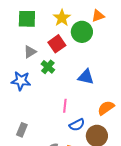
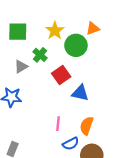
red square: (57, 44) -> (61, 75), moved
green cross: (48, 67) -> (40, 55), moved
orange semicircle: (106, 108) -> (87, 126), moved, turned -36

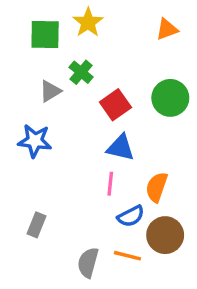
yellow star: (55, 31) -> (88, 22), moved
green circle: (76, 45) -> (170, 98), moved
blue triangle: (80, 93) -> (121, 148), moved

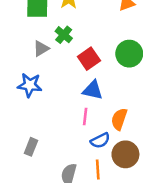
orange line: (127, 256) -> (98, 169), turned 72

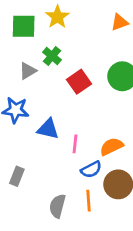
blue triangle: (93, 90) -> (48, 129), moved
orange semicircle: (119, 119) -> (111, 147), turned 45

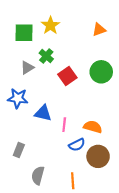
orange semicircle: (111, 147) -> (93, 127), turned 42
orange line: (88, 201) -> (73, 181), moved
gray semicircle: (57, 206) -> (38, 175), moved

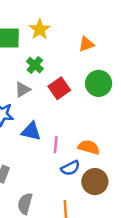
orange triangle: (99, 30) -> (86, 44), moved
gray triangle: (27, 68) -> (23, 90), moved

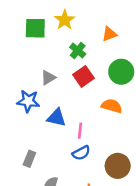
green cross: (35, 65) -> (78, 51), moved
orange semicircle: (89, 147) -> (112, 106), moved
blue semicircle: (70, 168) -> (81, 153), moved

